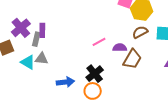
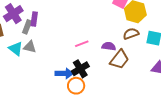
pink line: (99, 42) -> (82, 44), moved
blue arrow: (65, 82) -> (64, 73), moved

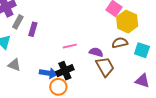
purple rectangle: (34, 19) -> (33, 29), moved
gray triangle: (30, 47) -> (14, 65), moved
brown trapezoid: (120, 59) -> (105, 67), turned -75

